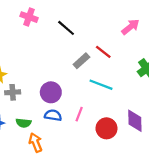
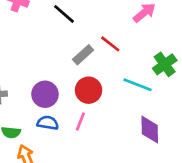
cyan line: (101, 85) -> (137, 85), moved
red circle: (106, 128) -> (89, 90), moved

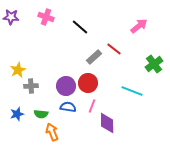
cyan line: (137, 85) -> (132, 91), moved
red circle: (89, 90) -> (88, 83), moved
purple diamond: (150, 130) -> (107, 123), moved

